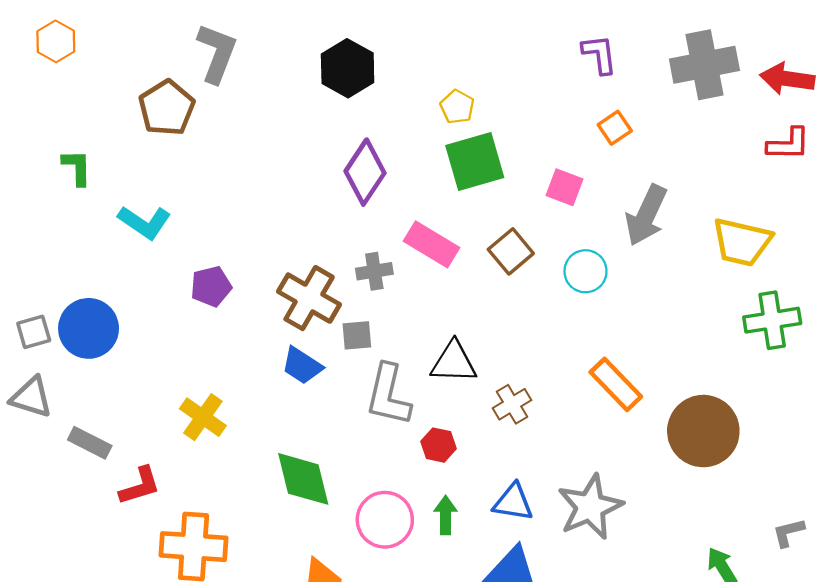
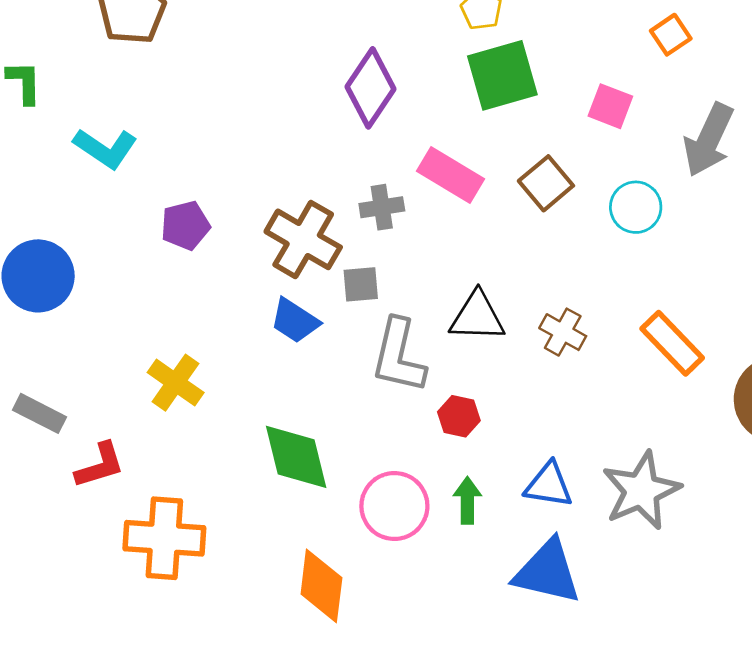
brown cross: (512, 404) -> (563, 332), moved, turned -30

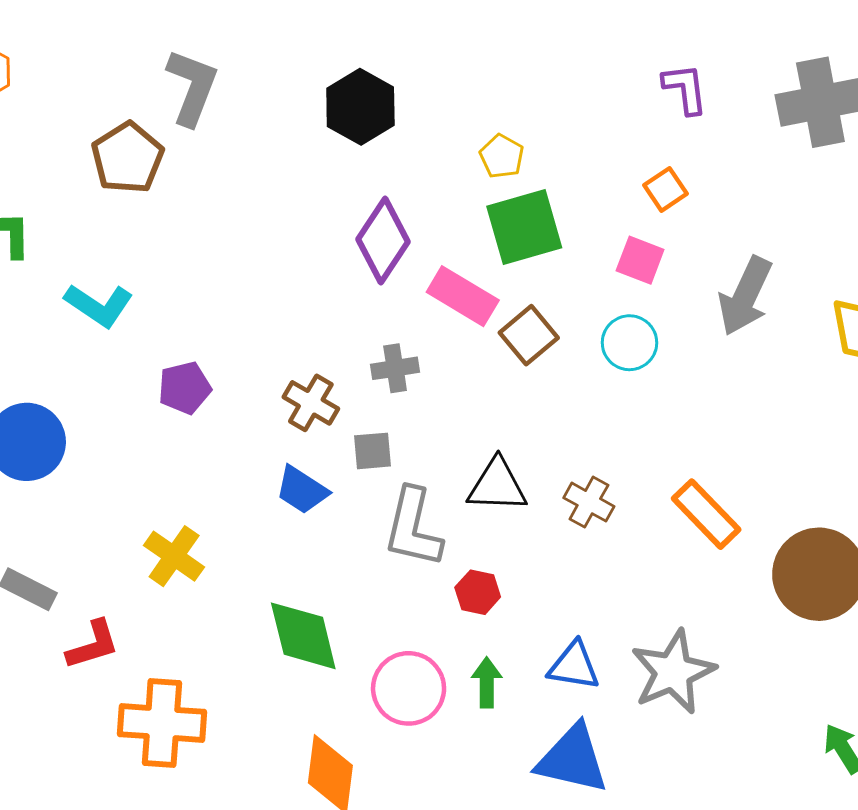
orange square: (671, 35) -> (666, 189), moved
pink rectangle: (451, 175) -> (463, 296), moved
brown square: (546, 183) -> (529, 335), moved
cyan circle: (636, 207) -> (629, 343), moved
brown cross: (303, 239) -> (311, 403), size x0.7

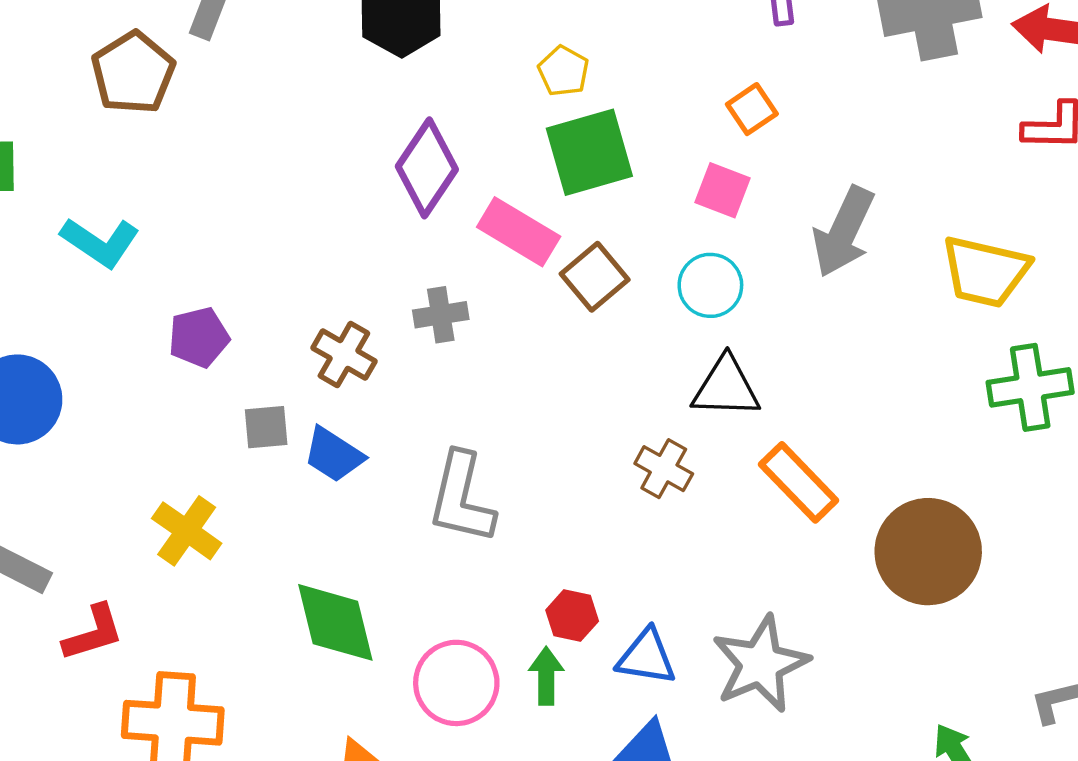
gray square: (372, 451) -> (266, 427), moved
black triangle: (497, 486) -> (726, 387), moved
red hexagon: (478, 592) -> (572, 616), moved

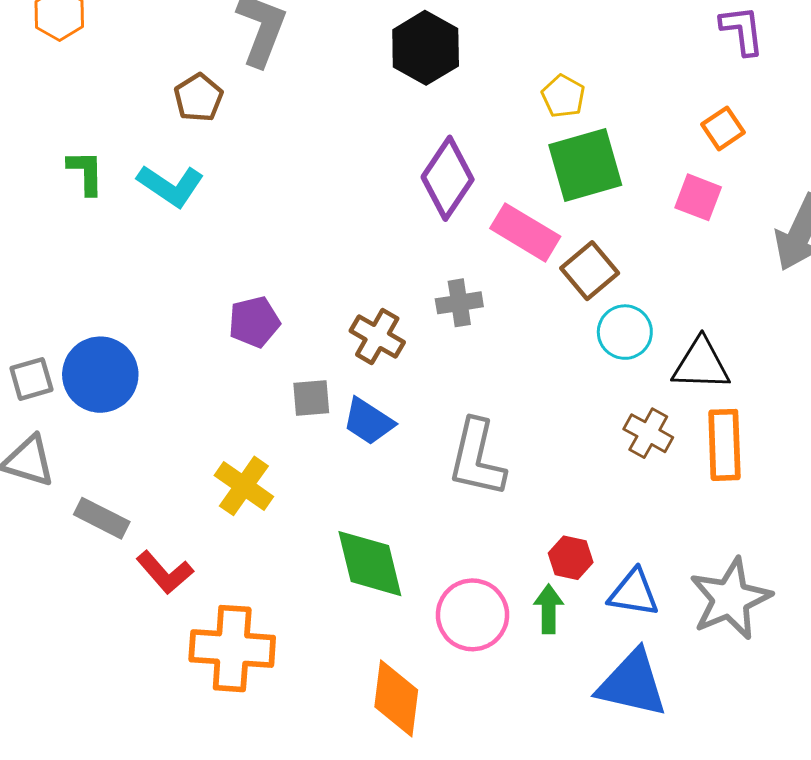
brown pentagon: (133, 73) -> (198, 98), size x0.7
cyan L-shape: (100, 242) -> (171, 186), moved
cyan circle: (710, 285) -> (625, 332), moved
orange rectangle: (799, 482) -> (724, 445), moved, turned 42
red L-shape: (93, 633) -> (165, 572), turned 66

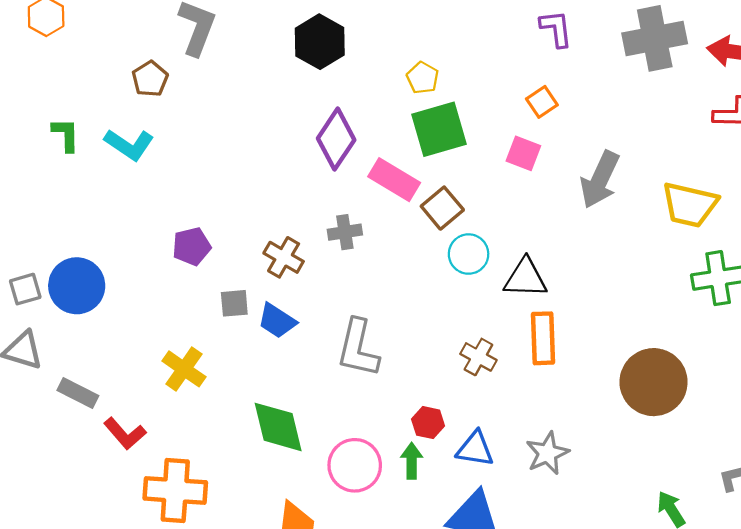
brown cross: (648, 433) -> (478, 357), moved
gray star: (730, 599) -> (547, 453), size x0.7

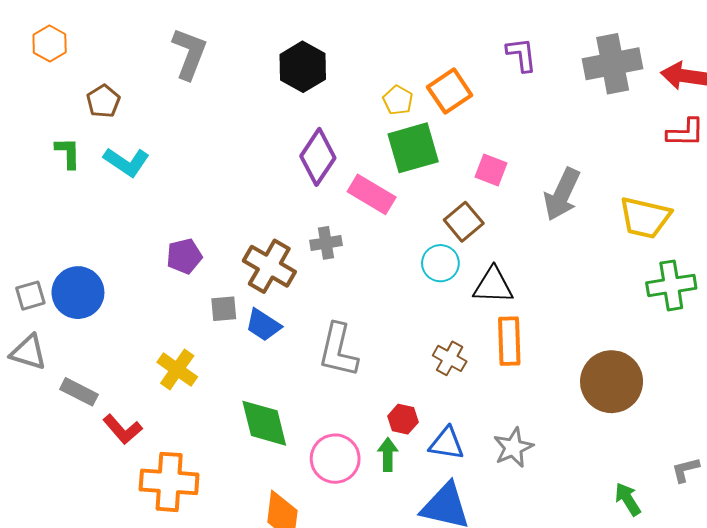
brown pentagon: (150, 79) -> (103, 101), moved
orange square: (542, 102) -> (450, 91), moved, size x1.5
brown square: (442, 208) -> (464, 222), moved
brown cross: (284, 257) -> (269, 266), size x1.4

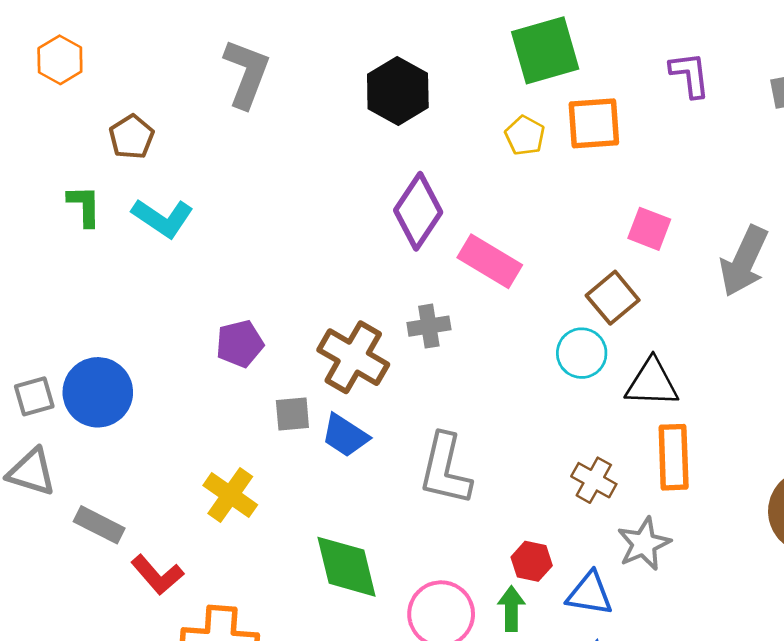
orange square: (450, 91) -> (594, 123), turned 30
green square: (413, 148) -> (545, 50), moved
gray star: (513, 447) -> (644, 544), moved

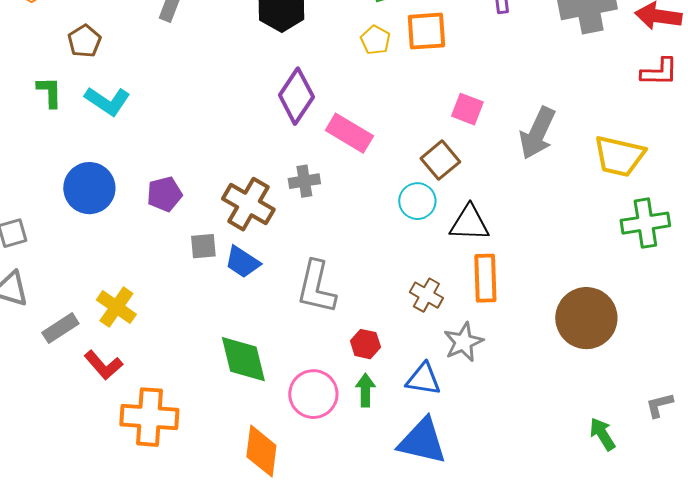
blue circle: (98, 392) -> (89, 188), moved
yellow cross: (230, 495) -> (116, 307), moved
gray rectangle: (99, 525) -> (60, 328), turned -60
red hexagon: (532, 561) -> (365, 344), moved

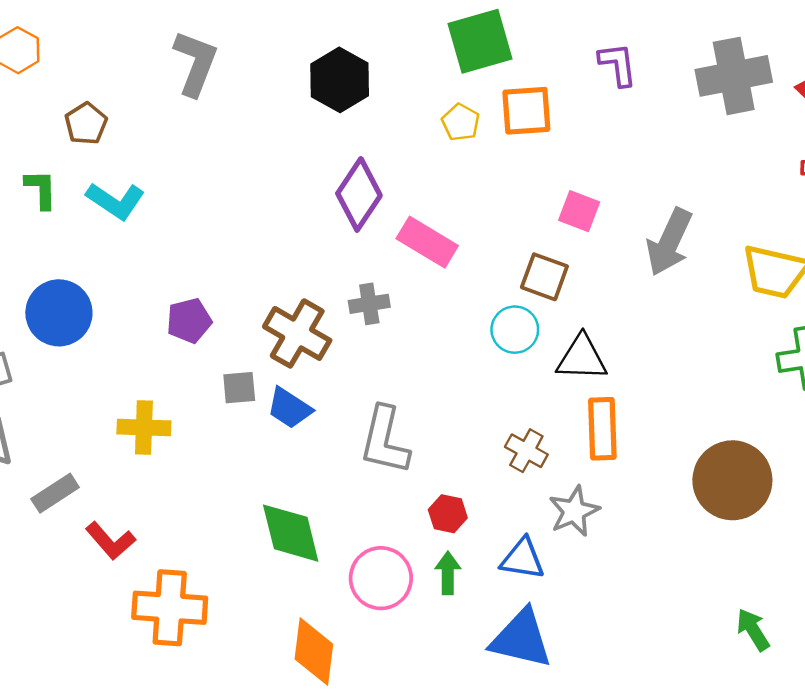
brown square: (440, 160) -> (544, 277), turned -30
blue circle: (89, 188) -> (59, 313), moved
yellow cross: (116, 307) -> (144, 427), moved, turned -33

